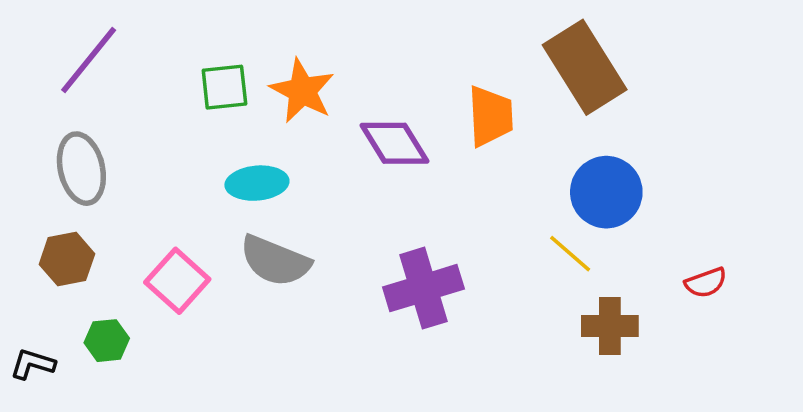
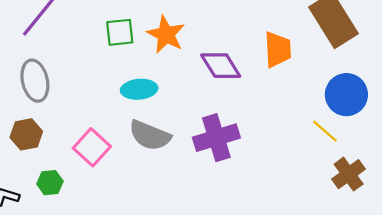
purple cross: (423, 288) -> (216, 138), moved
brown cross: (610, 326) -> (349, 174), turned -36

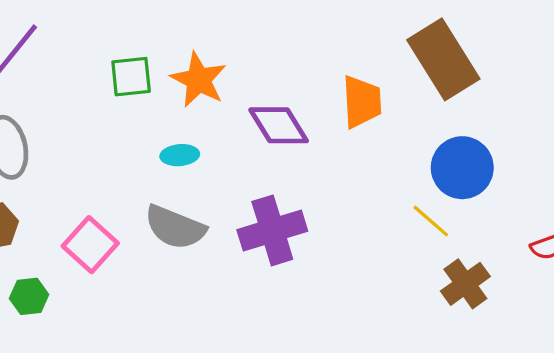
cyan ellipse: (139, 89) -> (180, 155), moved, size x0.7

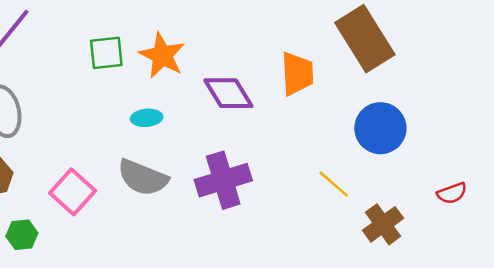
yellow line: (431, 221) -> (334, 184), moved

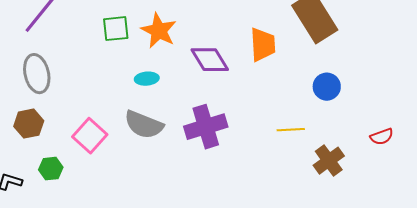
blue circle: (380, 128) -> (327, 87), size x0.7
yellow line: (334, 184) -> (291, 130), turned -44

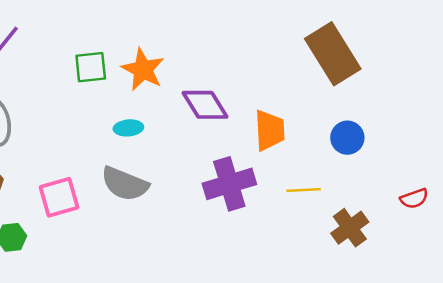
orange trapezoid: (263, 45) -> (269, 130), moved
purple cross: (206, 127) -> (229, 184), moved
pink square: (90, 136) -> (59, 197), turned 32

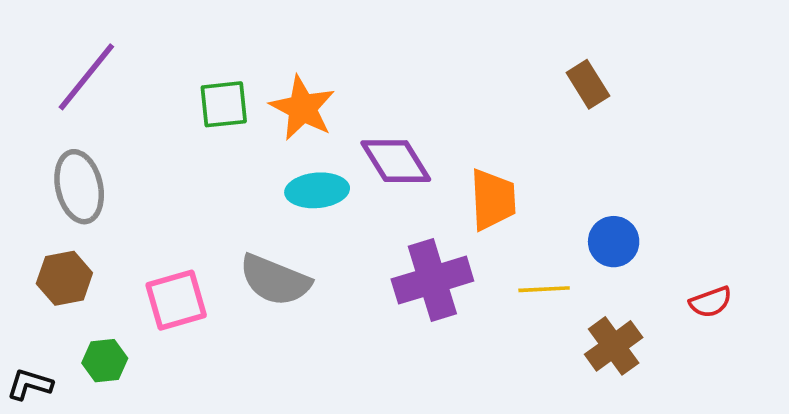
brown rectangle: (333, 54) -> (588, 84), size x0.5
cyan ellipse: (128, 128) -> (317, 190), moved, size x1.4
blue circle: (347, 138) -> (614, 242), moved

